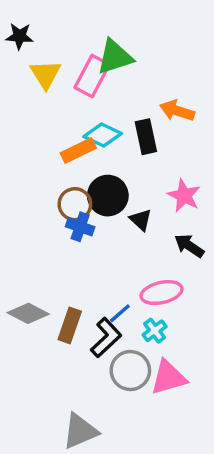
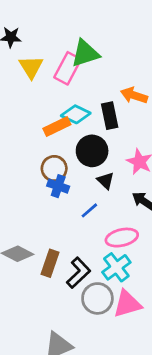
black circle: (108, 196) -> (92, 151), moved
blue line: (120, 313) -> (89, 210), moved
cyan cross: (155, 331) -> (116, 267), size x1.5

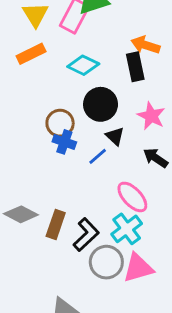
black rectangle: (110, 116) -> (135, 67), moved
orange rectangle: (57, 127) -> (31, 54), moved
blue line: (89, 210) -> (98, 156), moved
pink ellipse: (122, 238) -> (132, 197), turned 60

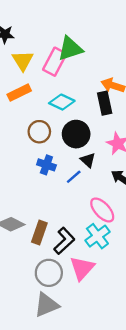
brown circle: (60, 123) -> (39, 132), moved
gray circle: (106, 262) -> (49, 273), moved
pink triangle: (138, 268) -> (82, 268), moved, turned -32

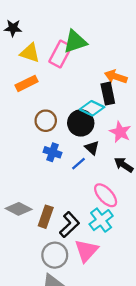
yellow triangle: (23, 60) -> (30, 53), turned -40
cyan diamond: (62, 102) -> (92, 108), moved

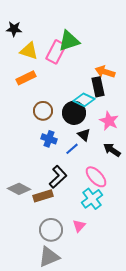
brown rectangle: (46, 217) -> (43, 196), turned 54
black L-shape: (69, 225) -> (58, 177), moved
pink triangle: (86, 251) -> (79, 226), size x0.6

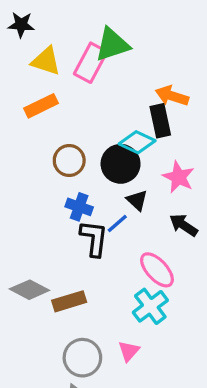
black L-shape: (58, 177) -> (94, 238), moved, turned -40

